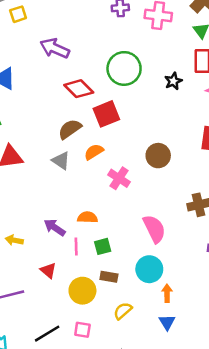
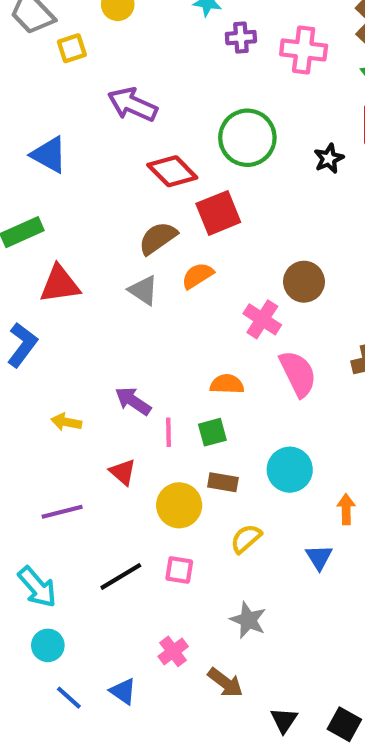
pink cross: (119, 178) -> (262, 319), moved
orange semicircle: (87, 217) -> (227, 384), moved
pink semicircle: (154, 229) -> (298, 374), moved
orange arrow: (167, 293) -> (346, 509), moved

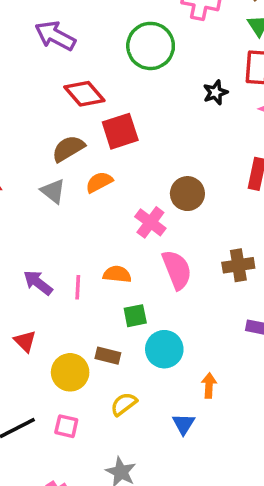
green circle: (247, 138) -> (151, 46), moved
pink line: (169, 432) -> (78, 287), moved
green square: (212, 432) -> (135, 316), moved

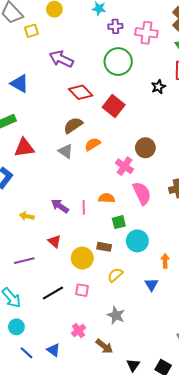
red square: (120, 131) -> (114, 106), moved, turned -30

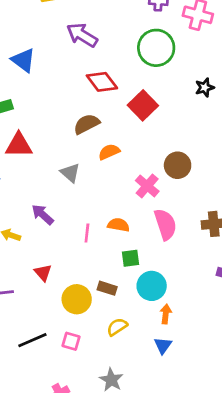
gray triangle: (66, 151) -> (70, 173), moved
purple arrow: (60, 206) -> (43, 215), moved
orange arrow: (165, 261) -> (166, 314), moved

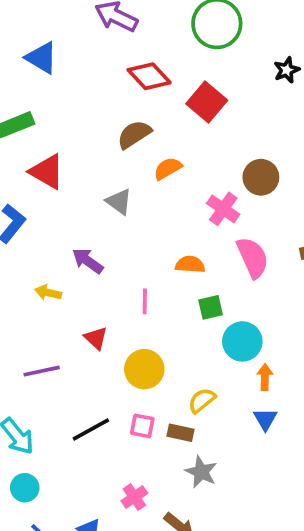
red triangle: (19, 145) -> (47, 172), turned 36
pink line: (87, 233) -> (145, 301), moved
brown rectangle: (107, 288) -> (181, 433), moved

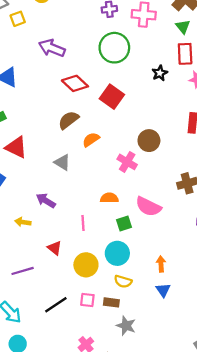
pink semicircle: (253, 258) -> (148, 207), moved, turned 145
cyan circle: (242, 341) -> (117, 253), moved
yellow semicircle: (202, 400) -> (123, 281), turned -120

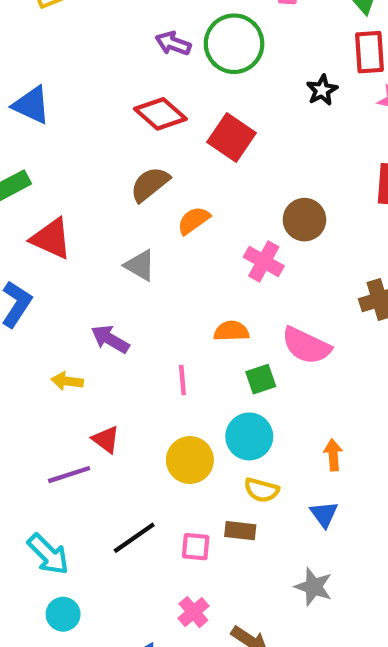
purple arrow: (52, 48) -> (173, 43), moved, size x0.7
red triangle: (55, 248) -> (106, 439), moved
blue triangle: (163, 290) -> (324, 514), moved
pink square: (87, 300) -> (196, 547), moved
gray star: (126, 326) -> (314, 587), moved

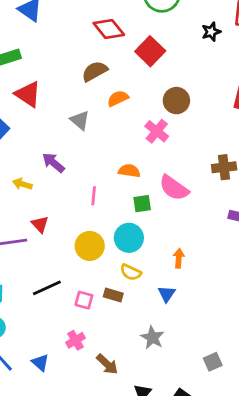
brown circle: (304, 220) -> (176, 101), moved

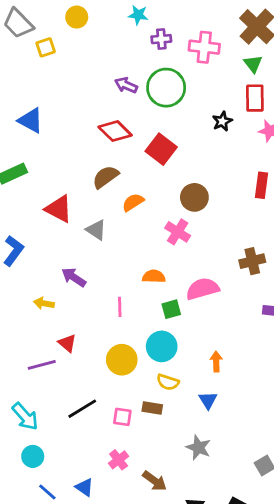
red triangle: (28, 94) -> (59, 209), moved
pink semicircle: (174, 188) -> (203, 289), turned 136

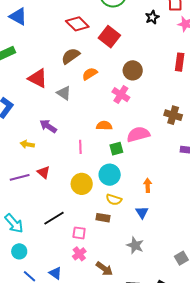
brown cross: (252, 261) -> (173, 115), turned 30
purple line: (42, 365) -> (20, 177), moved
pink square: (122, 417) -> (79, 233), moved

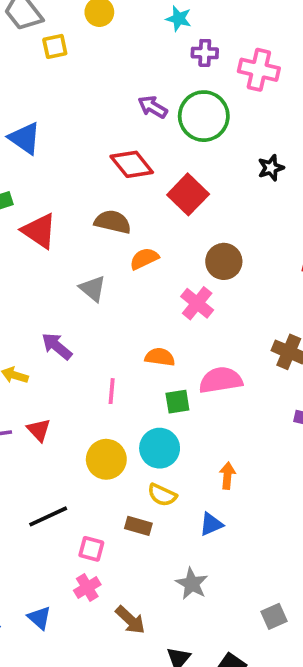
brown semicircle: (71, 56) -> (113, 222), turned 42
red triangle: (38, 78) -> (39, 231), moved
blue triangle: (142, 212) -> (211, 524), turned 32

